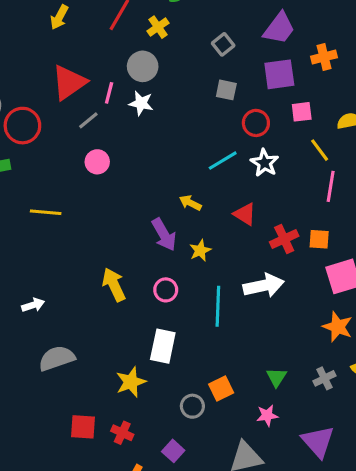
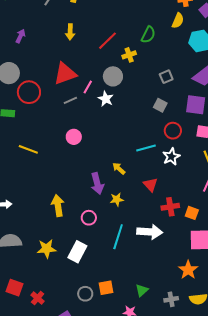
yellow arrow: (59, 17) -> (70, 32), turned -42
pink circle: (97, 162) -> (74, 137), moved
yellow star: (131, 382) -> (47, 249), moved

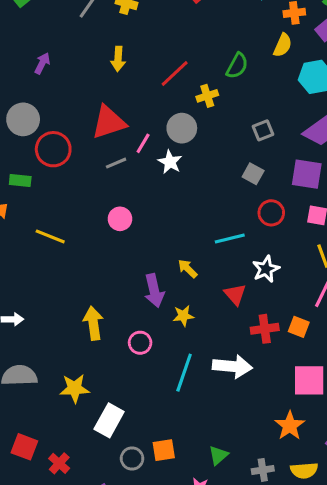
white star: (171, 157) -> (266, 269), moved
orange square: (192, 213) -> (299, 327), moved
white rectangle: (77, 252) -> (109, 420), moved

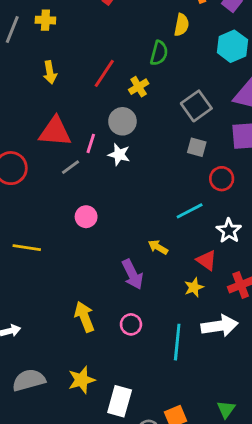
yellow semicircle: (283, 45) -> (182, 25), moved
red triangle: (109, 122) -> (55, 132), turned 36
gray square: (263, 130) -> (196, 106), size x1.5
yellow star: (183, 316) -> (194, 287), moved

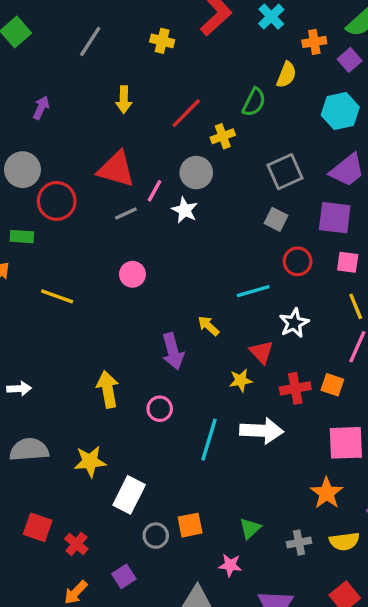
yellow cross: (45, 20) -> (162, 41), moved

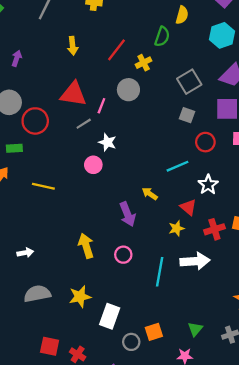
white star: (185, 210) -> (107, 142), moved

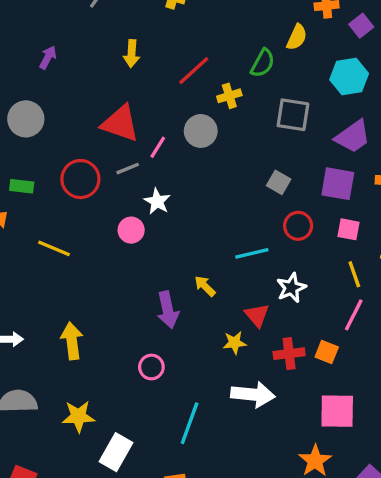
gray square: (189, 82) -> (293, 115), moved, turned 30
red circle: (35, 121) -> (80, 179), moved
yellow arrow: (86, 246) -> (72, 341), moved
cyan line: (160, 272) -> (190, 423), moved

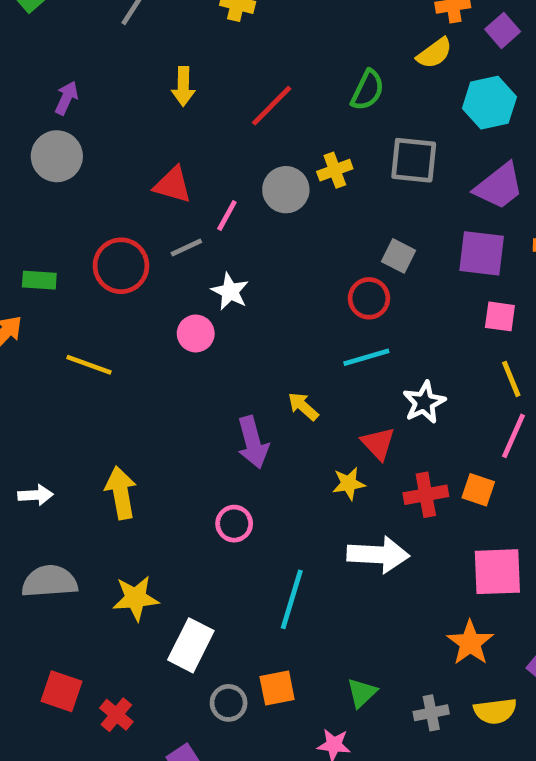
yellow semicircle: (297, 37) -> (435, 53), moved, turned 32
yellow cross: (229, 96) -> (335, 170), moved
gray circle: (26, 119) -> (57, 156), moved
red triangle: (120, 123) -> (173, 185), size x0.7
red circle: (298, 226) -> (369, 298), moved

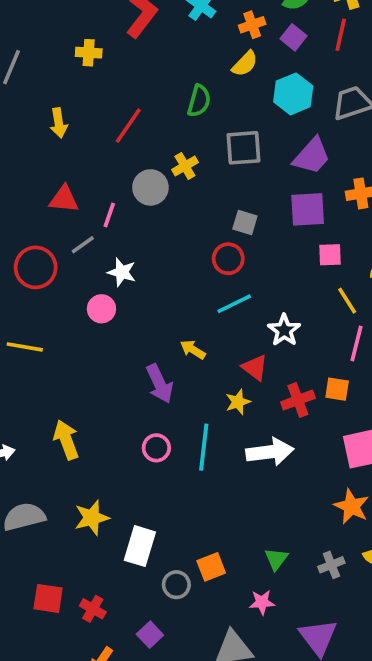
cyan line: (292, 599) -> (204, 447), moved

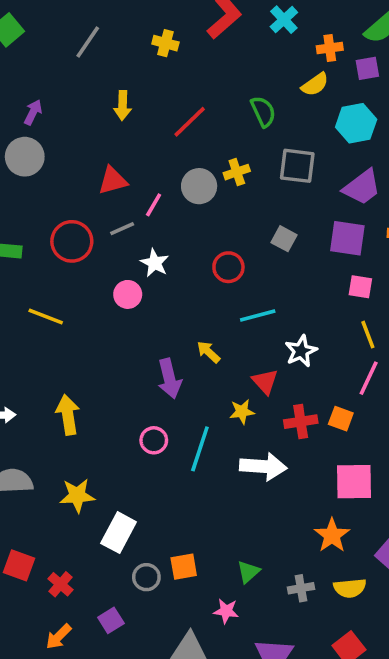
purple square: (293, 37) -> (367, 68), turned 30
green semicircle: (199, 101) -> (263, 112), turned -52
red triangle: (64, 199) -> (113, 181), turned -32
red circle: (228, 259) -> (228, 267), moved

